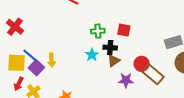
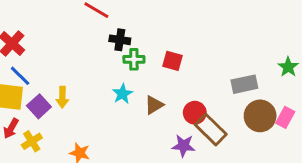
black cross: (110, 48) -> (120, 40), moved
blue line: (30, 55) -> (20, 76), moved
purple star: (126, 80) -> (183, 146), moved

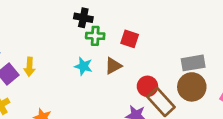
cyan star: (122, 94) -> (83, 66), turned -30
brown triangle: (154, 105) -> (113, 66), moved
brown circle: (260, 116) -> (192, 87), moved

